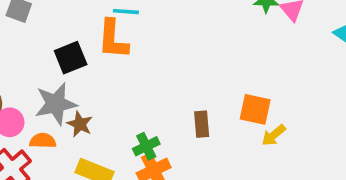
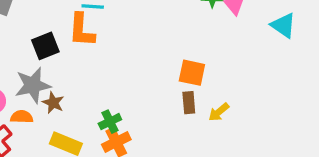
orange square: (255, 109) -> (192, 73), moved
brown rectangle: (202, 124) -> (189, 103), moved

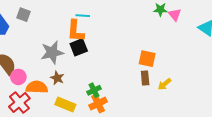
black square: (45, 46) -> (79, 47), moved
gray star: (33, 85) -> (52, 52), moved
orange semicircle: (22, 117) -> (37, 87), size x1.5

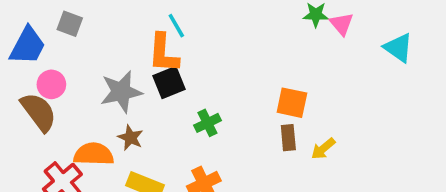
cyan line: (83, 16) -> (176, 26), turned 56
pink circle: (18, 77) -> (51, 84), moved
green cross: (94, 90) -> (207, 123), moved

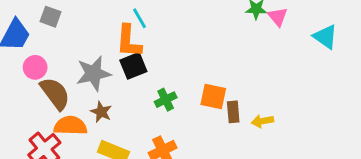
orange square: (292, 103) -> (213, 97), moved
brown semicircle: (39, 112) -> (55, 93), moved
yellow arrow: (323, 149) -> (262, 121), turned 30

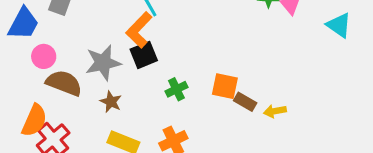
orange L-shape: (129, 41) -> (139, 30), turned 40
brown semicircle: (55, 93) -> (64, 83), turned -32
brown rectangle: (233, 112) -> (245, 102), turned -55
orange semicircle: (70, 126) -> (34, 120), moved, turned 112

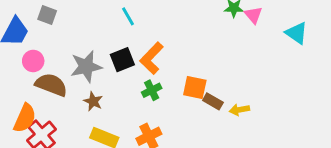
orange L-shape: (139, 30) -> (152, 58), moved

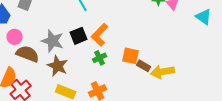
gray star: (86, 67) -> (53, 41), turned 30
brown star: (93, 101) -> (58, 66), size x1.5
yellow arrow: (239, 110) -> (163, 72), size x1.6

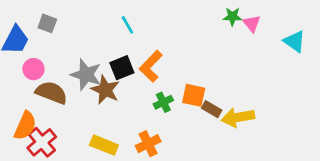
green cross: (100, 58) -> (163, 102), moved
brown star: (58, 66) -> (105, 90), moved

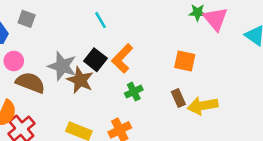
pink triangle: (252, 23) -> (215, 19), size x1.5
black square: (122, 68) -> (95, 60), turned -30
orange square: (194, 95) -> (185, 61), moved
brown rectangle: (212, 109) -> (178, 98), turned 36

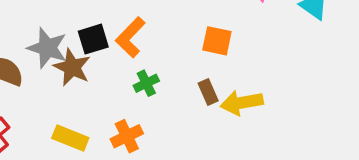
black square: (95, 60) -> (93, 39), turned 35

